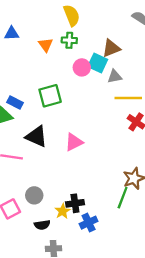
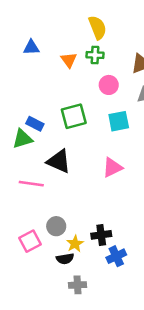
cyan square: (98, 63) -> (119, 121), moved, turned -36
pink triangle: (74, 142) -> (112, 167), moved
yellow star: (63, 211) -> (75, 244), moved

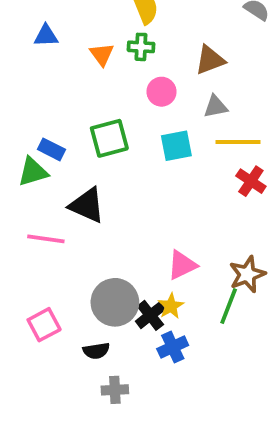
pink triangle: (112, 167) -> (182, 265), moved
gray circle: (56, 226) -> (115, 302), moved, size x1.6
black cross: (101, 235) -> (150, 315), turned -30
yellow star: (75, 244) -> (171, 306), moved

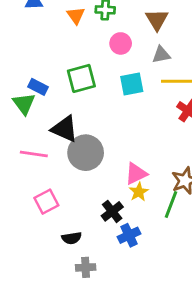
brown triangle: (210, 60) -> (157, 20), turned -40
green triangle: (33, 172) -> (24, 104), turned -50
gray circle: (115, 302) -> (86, 153), moved
yellow star: (171, 306) -> (139, 192), moved
pink square: (44, 325) -> (46, 202), moved

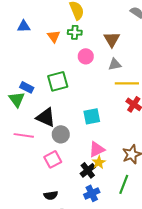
cyan square: (132, 84) -> (92, 116), moved
gray circle: (86, 153) -> (61, 134), size x0.7
pink square: (46, 202) -> (53, 159), moved
green line: (171, 204) -> (124, 184), moved
black cross: (112, 211) -> (88, 170), moved

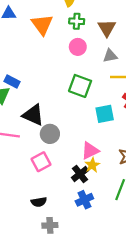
green cross: (75, 32) -> (77, 21), moved
orange triangle: (54, 36) -> (42, 25), size x1.5
green square: (58, 81) -> (80, 86), moved, turned 35
cyan square: (92, 116) -> (105, 114), moved

